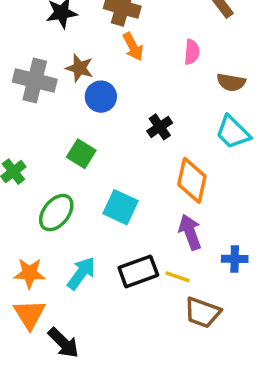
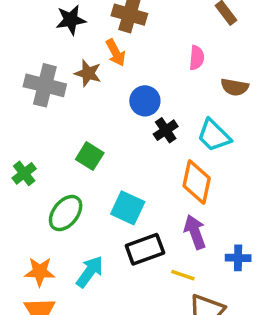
orange arrow: (133, 47) -> (116, 53), moved
blue circle: (101, 97) -> (145, 101), moved
cyan trapezoid: (233, 132) -> (214, 135), moved
black rectangle: (138, 271) -> (145, 249), moved

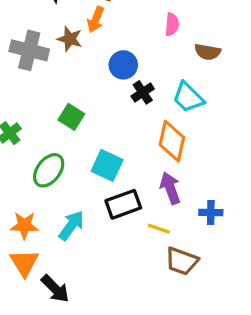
orange arrow: (116, 53) -> (96, 20), turned 50

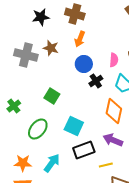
orange arrow: (96, 20) -> (80, 39), moved
pink semicircle: (172, 24) -> (114, 60), moved
purple arrow: (170, 188) -> (113, 140), turned -48
yellow line: (159, 229) -> (106, 165), turned -32

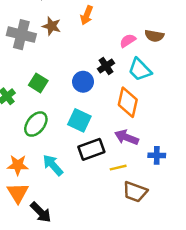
pink semicircle: (114, 60) -> (128, 41), turned -128
blue circle: (84, 64) -> (83, 82), moved
green square: (52, 96) -> (38, 83), moved
cyan arrow: (52, 163) -> (53, 165), turned -78

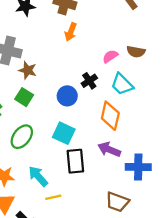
brown star: (52, 26) -> (28, 70), moved
black rectangle: (91, 149) -> (75, 161), turned -75
blue cross: (157, 155) -> (138, 167), size x1.5
yellow line: (118, 168) -> (53, 197), moved

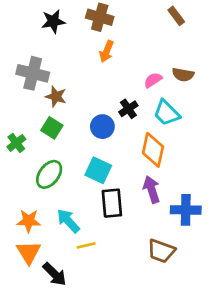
purple arrow: (109, 149) -> (152, 189), turned 50

